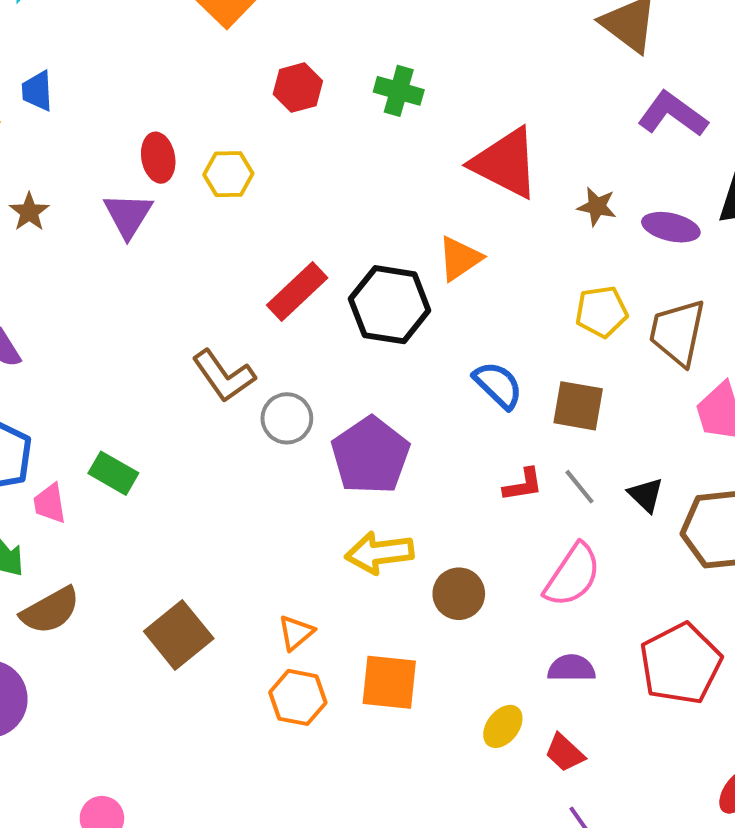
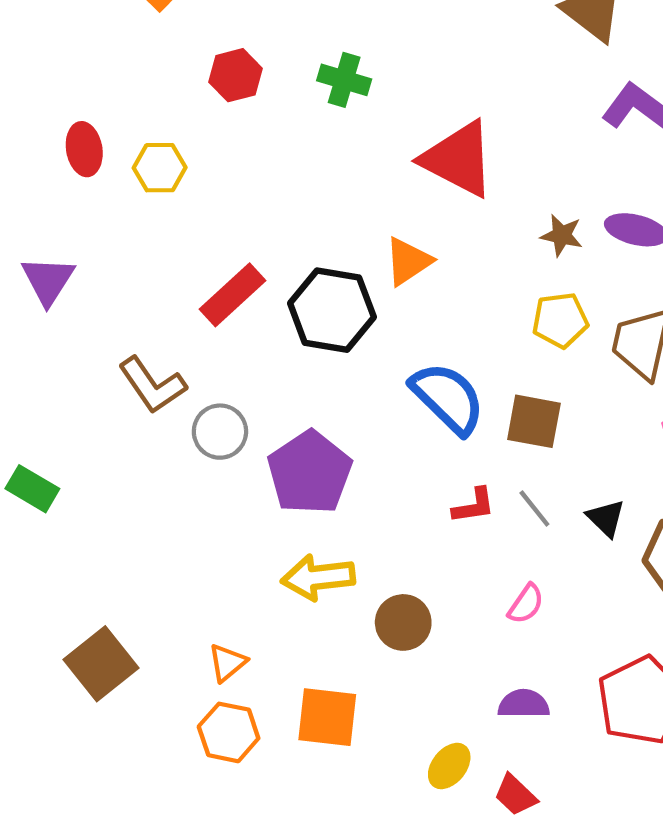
brown star: (597, 207) -> (562, 235), moved
purple triangle: (128, 215) -> (48, 280), moved
blue semicircle: (498, 385) -> (448, 398), size x1.4
pink semicircle: (572, 575) -> (526, 604), size x0.6

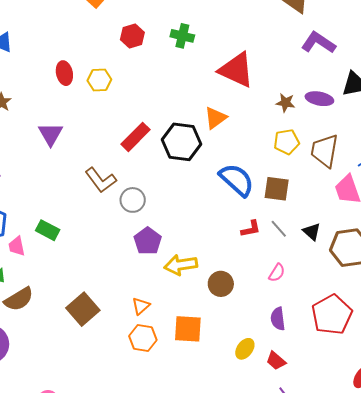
purple pentagon: (310, 473) -> (148, 241), moved, size x0.7
purple semicircle: (524, 704) -> (278, 319), turned -95

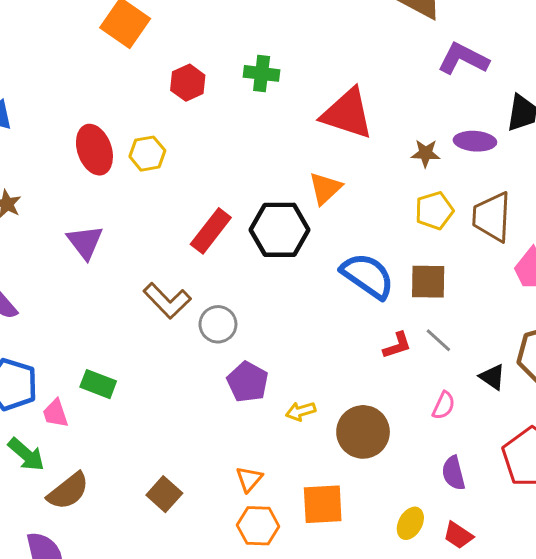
red ellipse: (64, 73) -> (94, 150), size x1.4
black triangle: (312, 232) -> (492, 377), moved
yellow arrow: (181, 265) -> (301, 411), size x0.6
brown circle: (221, 284) -> (363, 432), size x1.4
brown square: (83, 309) -> (164, 494), size x0.7

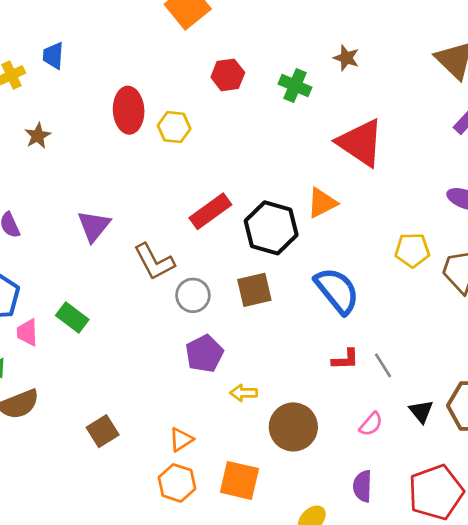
brown star: (426, 153) -> (346, 58), moved
purple triangle: (85, 242) -> (94, 226), moved
brown square: (428, 282) -> (254, 290), moved, turned -30

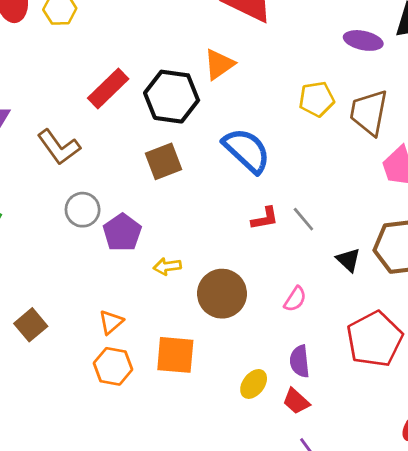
gray circle: (193, 295) -> (83, 210), moved
pink semicircle: (371, 424) -> (295, 299), moved
purple semicircle: (362, 486) -> (300, 361), moved

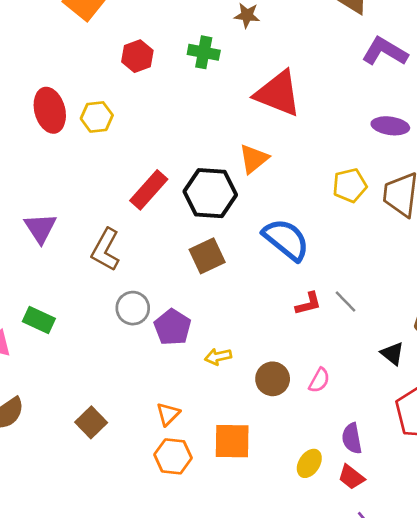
brown L-shape: (59, 147) -> (106, 250), turned 69
black triangle: (348, 260) -> (392, 354), moved
brown circle: (222, 294) -> (273, 379), size x0.7
pink semicircle: (295, 299) -> (319, 380), moved

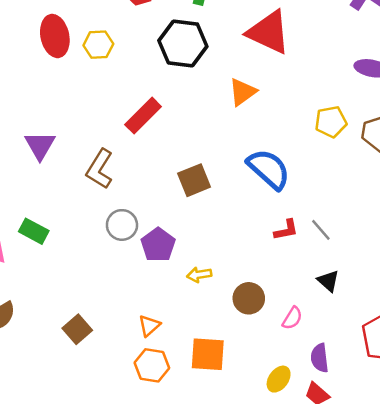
black hexagon: (210, 193) -> (183, 43), moved
black triangle: (392, 354) -> (328, 281), moved
pink semicircle: (319, 380) -> (292, 318), moved

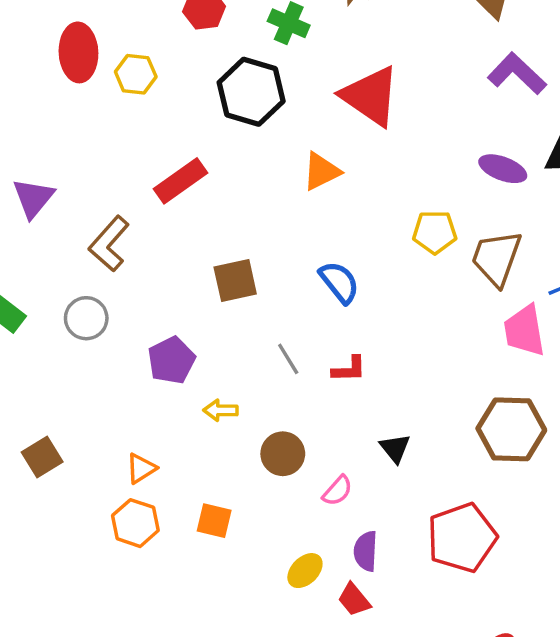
blue semicircle: (269, 169) -> (339, 282), size x0.7
gray circle: (122, 225) -> (86, 318), moved
gray line: (321, 230) -> (288, 359), moved
orange square: (208, 354) -> (214, 521), size x0.7

